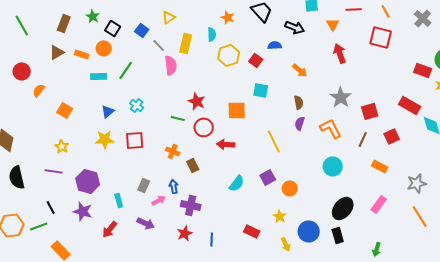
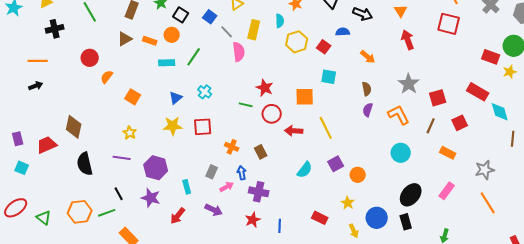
yellow line: (274, 141) -> (326, 128), moved
orange cross: (173, 151) -> (232, 147), moved

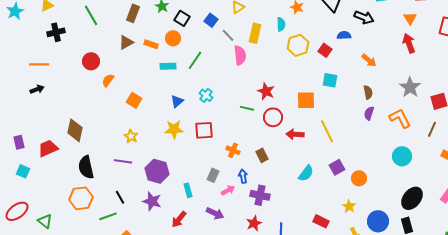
orange triangle: (401, 11) -> (410, 18), moved
orange hexagon: (80, 212) -> (81, 198), moved

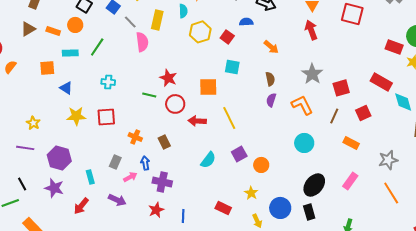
cyan cross: (206, 95) -> (108, 82), turned -32
orange square: (134, 100) -> (47, 68), moved, turned -35
blue triangle: (177, 101) -> (66, 88), moved, turned -48

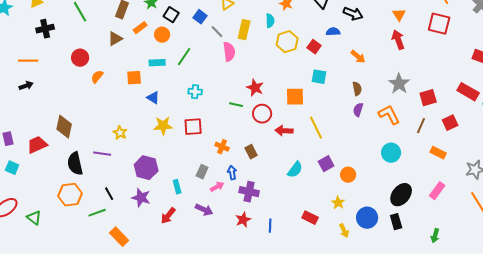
orange rectangle: (53, 31) -> (140, 28), moved, turned -56
purple line: (25, 148) -> (102, 154), moved

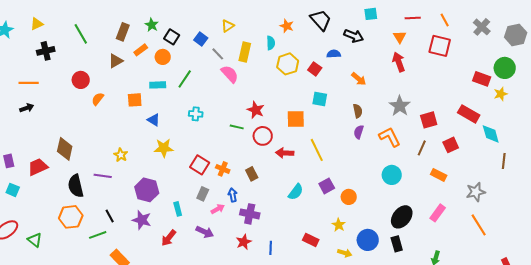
pink semicircle: (229, 52) -> (230, 74), turned -36
red square: (193, 127) -> (200, 165), moved, turned 36
yellow arrow: (344, 231) -> (345, 253), turned -48

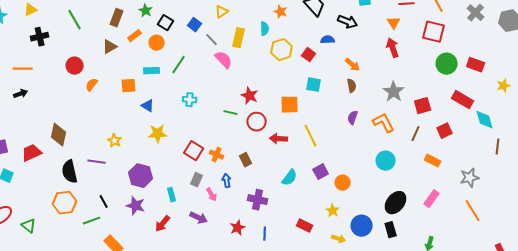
green circle: (505, 68) -> (447, 64), moved
yellow star: (501, 94) -> (504, 86), moved
brown semicircle: (358, 111) -> (352, 86), moved
pink arrow: (218, 209) -> (212, 195), turned 88
purple cross: (250, 214) -> (258, 200), moved

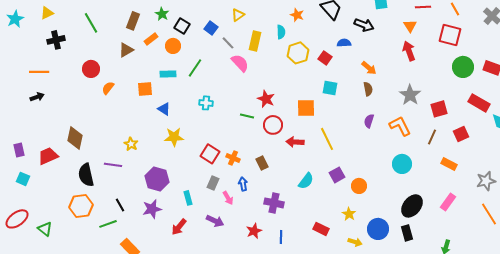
purple star: (136, 206) -> (152, 209), turned -30

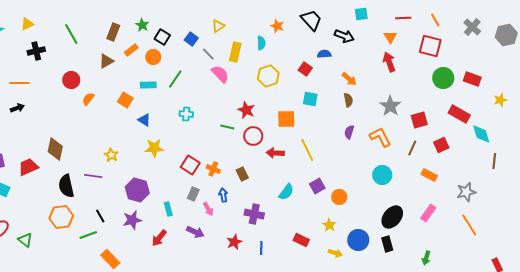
yellow hexagon: (298, 53) -> (268, 76), moved
orange square: (145, 89) -> (125, 100), turned 35

